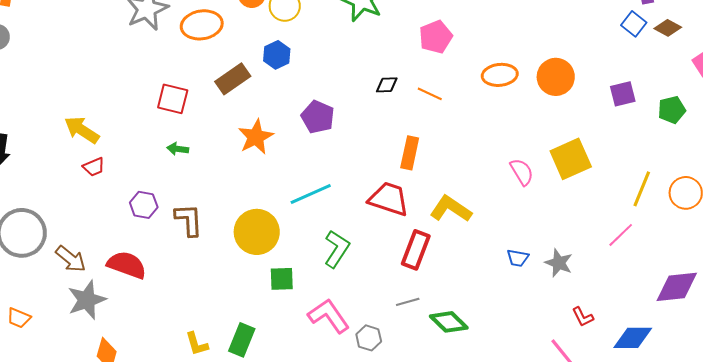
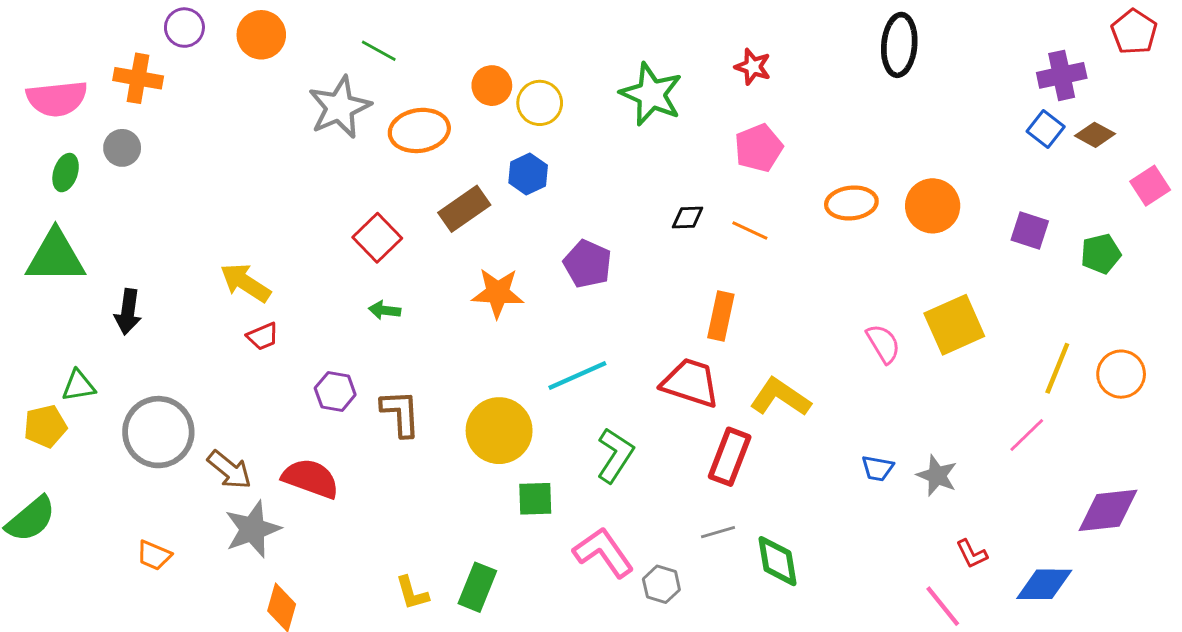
purple square: (623, 94) -> (1030, 231), turned 32
red square: (173, 99) -> (377, 238), turned 32
orange star: (256, 137) -> (498, 293), turned 30
green diamond: (449, 322) -> (777, 561), turned 36

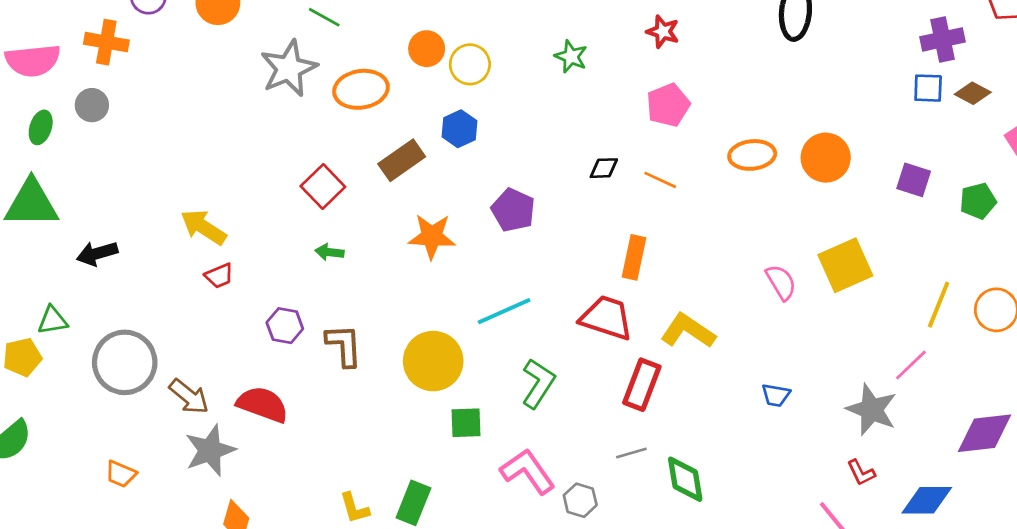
green star: (651, 94) -> (571, 57), size x0.6
blue square: (1046, 129) -> (928, 88), turned -36
black arrow: (128, 312) -> (97, 253), turned 66
gray star: (937, 476) -> (872, 410), moved, size x1.4

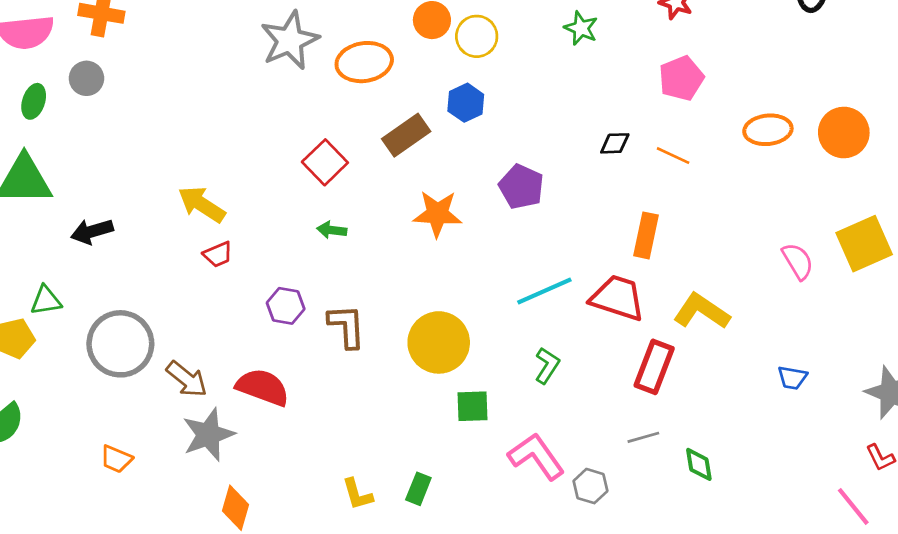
cyan line: (504, 311) -> (544, 291), moved
green L-shape: (538, 383) -> (547, 366), size x0.7
green diamond: (685, 479) -> (699, 464), size x0.7
green rectangle: (413, 503) -> (418, 489), size x0.7

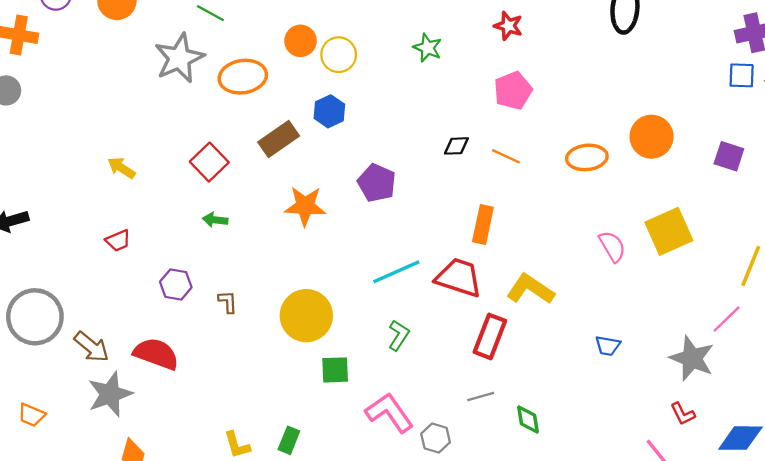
orange ellipse: (768, 130) -> (587, 157), moved
yellow arrow: (202, 204) -> (122, 168), moved, size x0.7
brown L-shape: (347, 326) -> (228, 302), size x0.6

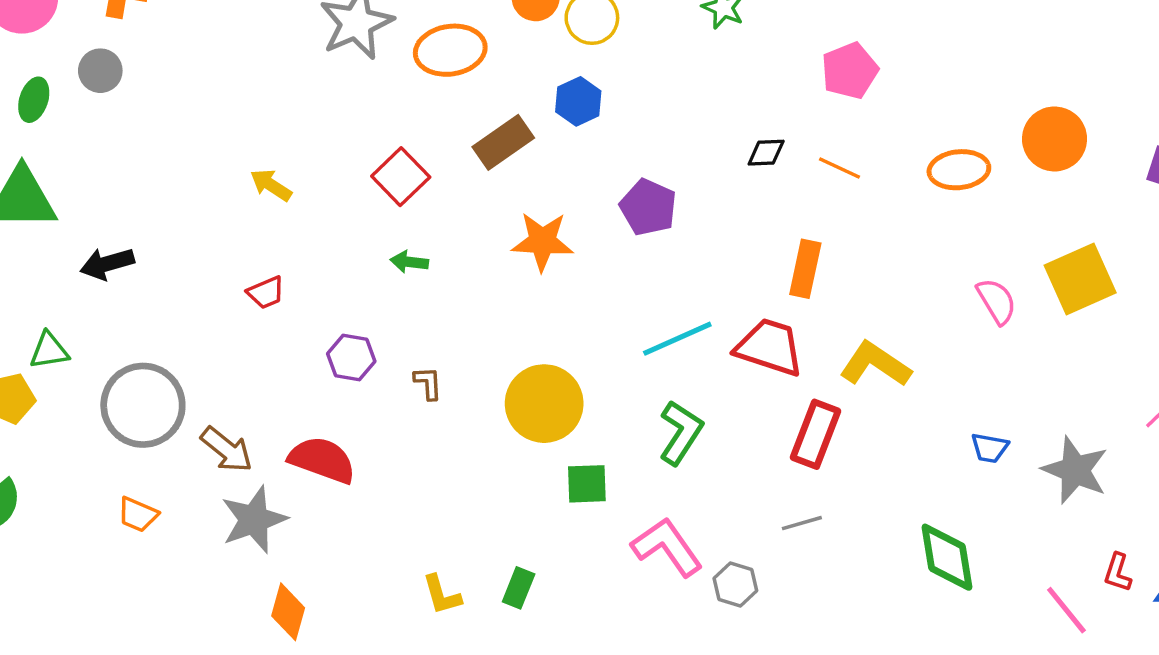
green L-shape: (399, 335) -> (681, 433), size x1.4
gray star: (692, 358) -> (1075, 470), moved
red L-shape: (683, 414) -> (1118, 573), moved, turned 44
orange trapezoid: (31, 415) -> (138, 515), moved
green diamond: (528, 420) -> (947, 557), moved, size x1.6

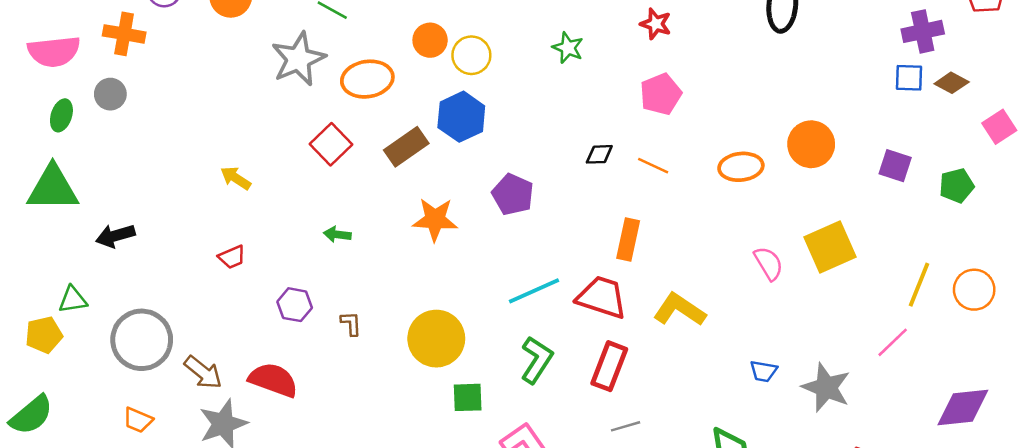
blue hexagon: (578, 101) -> (461, 117), size x1.4
red square: (401, 177) -> (331, 144), moved
red rectangle: (816, 434) -> (609, 366), moved

